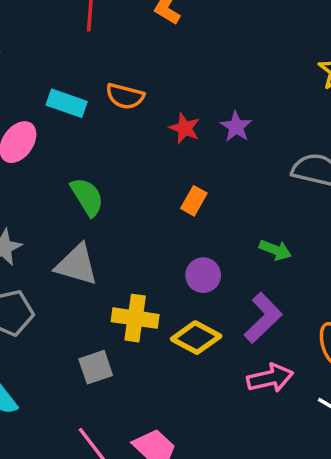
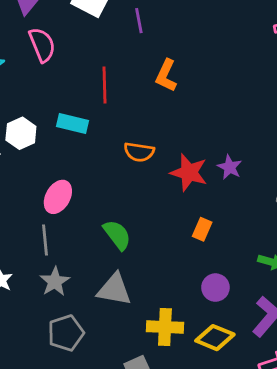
cyan rectangle: (67, 103) -> (73, 124), moved
red star: (185, 128) -> (189, 173), size x1.5

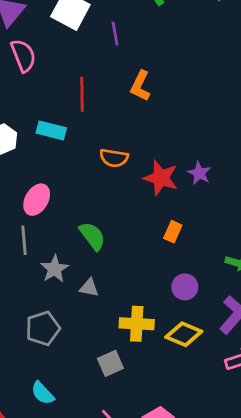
gray star: (55, 282) -> (55, 269), moved
gray triangle: (114, 289) -> (89, 288), size x0.6

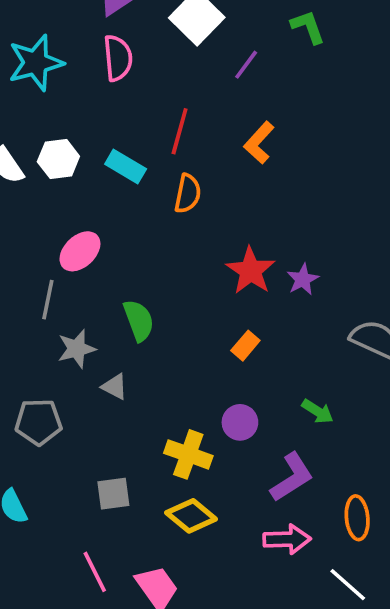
purple line: (115, 34) -> (246, 65), turned 30
orange semicircle: (114, 158) -> (188, 194), moved, turned -104
yellow cross: (137, 324) -> (188, 454), moved
yellow diamond: (184, 334) -> (191, 516), moved

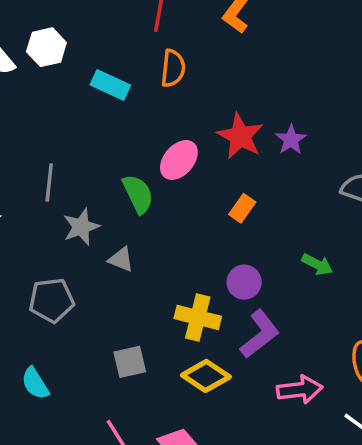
cyan rectangle: (126, 167) -> (110, 85), moved
pink ellipse: (80, 251) -> (179, 160), moved
purple L-shape: (292, 477) -> (260, 334), moved

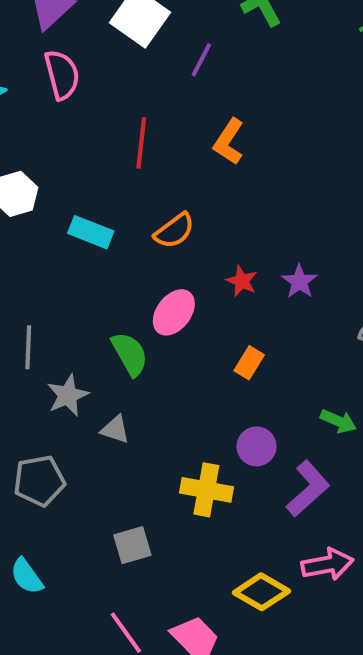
orange semicircle: (173, 68) -> (174, 231), moved, turned 51
red star: (240, 136) -> (242, 281), size x0.6
purple L-shape: (260, 334) -> (308, 489), moved
yellow diamond: (206, 376) -> (261, 592), moved

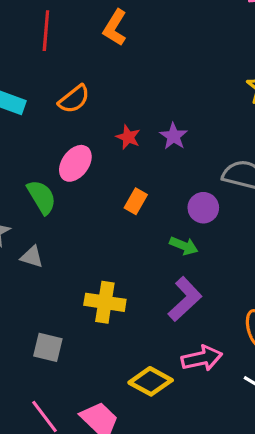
green arrow: (338, 421) -> (184, 246), moved
purple circle: (257, 446) -> (203, 208), moved
gray square: (132, 545) -> (48, 347), turned 32

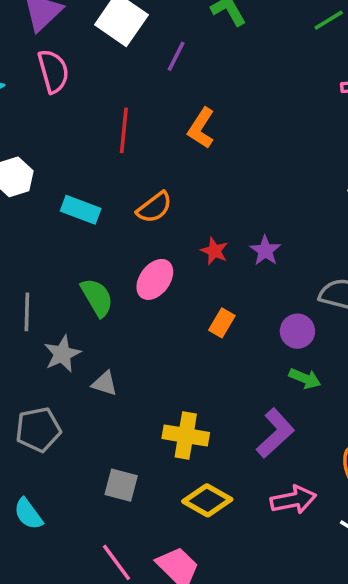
green semicircle: (42, 197) -> (97, 297), moved
green arrow: (184, 246) -> (305, 378), moved
yellow diamond: (151, 381) -> (207, 500), moved

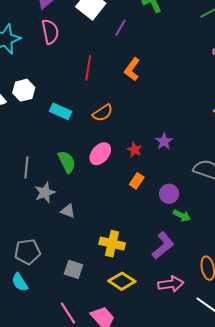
red star: (214, 251) -> (135, 150), moved
purple circle: (297, 331) -> (169, 194), moved
gray pentagon: (38, 430) -> (27, 252), moved

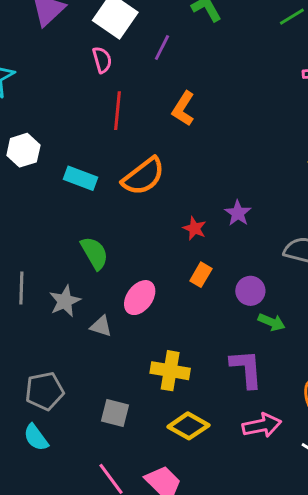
pink semicircle: (50, 32) -> (102, 60), moved, size x0.7
orange semicircle: (103, 113) -> (143, 176), size x1.4
pink ellipse: (100, 154) -> (140, 298), moved
gray line: (26, 167) -> (21, 288), moved
purple L-shape: (163, 245) -> (246, 369), turned -52

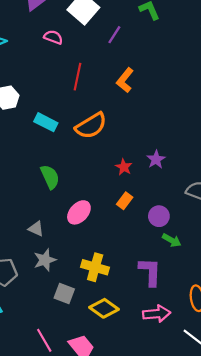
pink semicircle: (102, 60) -> (53, 37), moved, turned -60
gray star: (65, 301) -> (45, 260), moved
gray triangle: (101, 326) -> (36, 229), moved
gray square: (115, 413) -> (64, 293), moved

